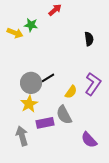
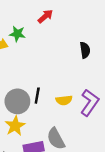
black line: (48, 78) -> (37, 96), turned -48
yellow semicircle: (71, 92) -> (64, 100), moved, turned 48

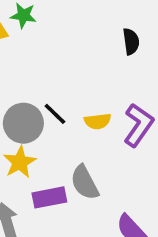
black line: (37, 96) -> (55, 114), turned -56

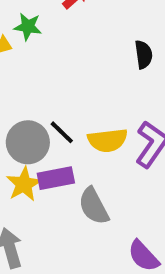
yellow semicircle: (98, 121) -> (108, 140), size x1.4
purple rectangle: (49, 197) -> (56, 178), moved

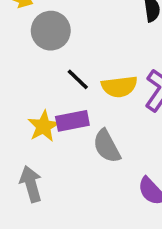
gray circle: (28, 142) -> (51, 31), moved

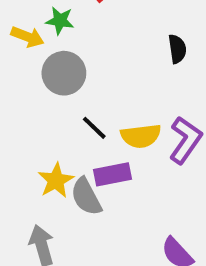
purple rectangle: (72, 121) -> (112, 174), moved
gray semicircle: (107, 146) -> (86, 197), moved

